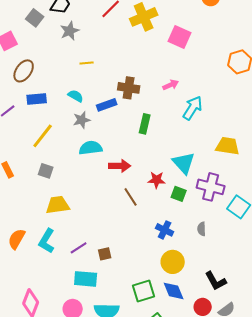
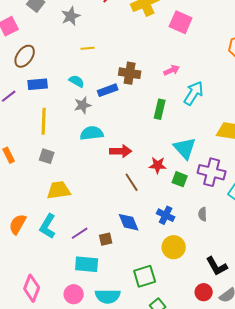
green rectangle: (145, 124) -> (160, 109), moved
yellow line: (43, 136) -> (44, 121), turned -36
blue diamond: (174, 291) -> (129, 222), moved

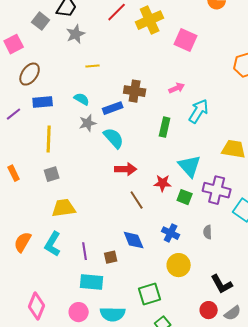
cyan semicircle: (92, 133) -> (114, 138), moved, turned 55
gray square: (47, 156) -> (52, 174), turned -35
purple line: (80, 233) -> (85, 251), turned -66

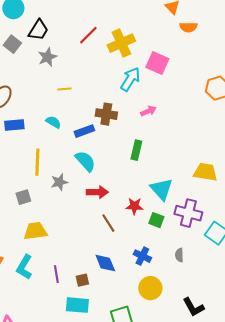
cyan arrow: (199, 111) -> (130, 79), moved
gray star: (88, 123) -> (59, 182), moved
yellow line: (49, 139) -> (37, 162), moved
cyan rectangle: (92, 282) -> (77, 305), moved

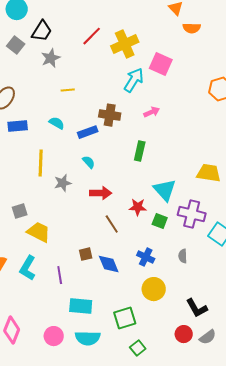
cyan semicircle: (85, 161) -> (89, 162), size x0.6
gray square: (23, 197) -> (20, 211), moved
yellow trapezoid: (35, 231) -> (39, 232), turned 35
brown square: (82, 280) -> (86, 254), moved

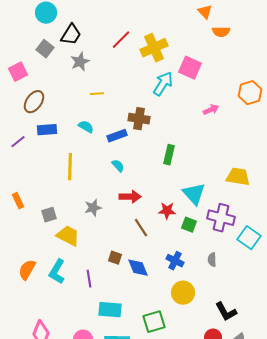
pink arrow: (152, 112) -> (211, 110), moved
gray star: (63, 183) -> (93, 208), moved
brown square: (86, 254) -> (115, 258), turned 32

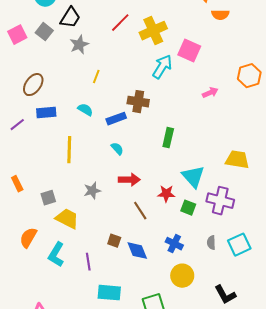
pink square: (18, 72) -> (17, 35), moved
yellow line: (97, 94) -> (96, 77), turned -64
cyan square: (249, 238) -> (239, 245), moved, turned 30
orange semicircle: (27, 270) -> (28, 238), moved

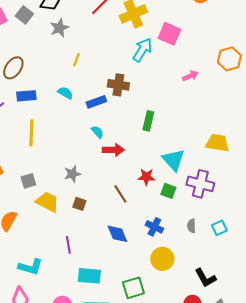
yellow line: (69, 150) -> (31, 133), moved
red arrow: (129, 180) -> (113, 150), moved
brown square: (114, 241) -> (79, 204), moved
cyan square: (239, 245) -> (219, 228), size x0.7
cyan L-shape: (56, 255) -> (30, 267), moved, turned -105

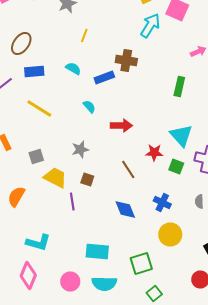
green rectangle: (148, 121) -> (179, 86), moved
cyan semicircle: (97, 132) -> (89, 106), moved
yellow line: (31, 133) -> (39, 108), turned -60
purple line: (68, 245) -> (72, 202), moved

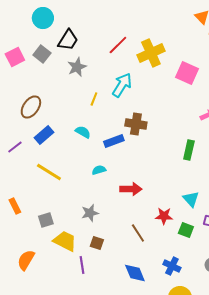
cyan arrow: (150, 26) -> (122, 85), moved
blue rectangle: (34, 72) -> (44, 135), turned -36
cyan semicircle: (89, 106) -> (99, 170), turned -64
cyan triangle: (181, 136) -> (191, 199), size x0.7

